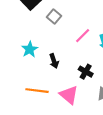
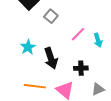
black arrow: (54, 61) -> (51, 58), size x1.5
black cross: (86, 72) -> (81, 68), turned -32

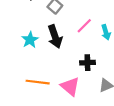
black arrow: (51, 58) -> (55, 37), moved

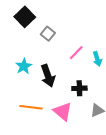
black arrow: (55, 37) -> (48, 76), moved

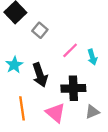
black cross: (79, 88) -> (73, 88), size x1.5
orange line: (31, 107) -> (22, 108), turned 75

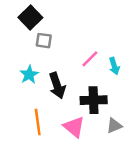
gray square: (40, 30) -> (44, 41), moved, turned -32

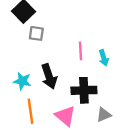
pink line: (90, 59) -> (80, 51), turned -48
cyan star: (29, 75) -> (22, 81), moved, turned -30

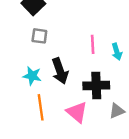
gray square: (36, 33) -> (39, 36), moved

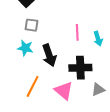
cyan star: (32, 76) -> (25, 48), moved
orange line: (41, 107) -> (33, 86), turned 35

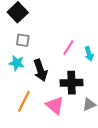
pink line: (77, 32) -> (68, 47), turned 35

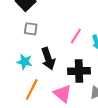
cyan star: (17, 63) -> (25, 62), moved

